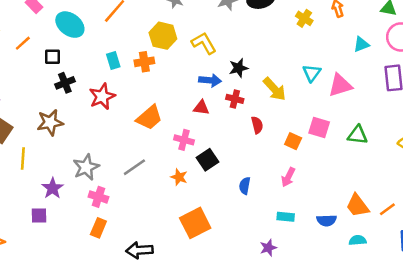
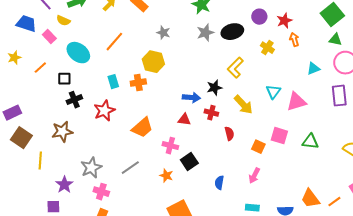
yellow L-shape: (204, 43) -> (235, 68), moved, turned -105

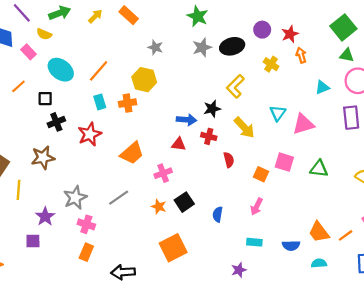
orange line: (114, 42) -> (99, 71), moved
pink cross: (170, 146) -> (163, 173), turned -35
black square: (189, 162) -> (184, 202), moved

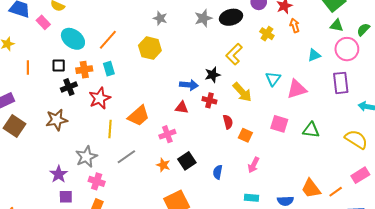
orange line: (18, 86) -> (28, 68), moved, turned -48
orange cross: (128, 103) -> (84, 70), moved
orange square: (261, 174) -> (245, 135), moved
yellow line: (18, 190) -> (110, 129), moved
purple square: (33, 241) -> (66, 197), moved

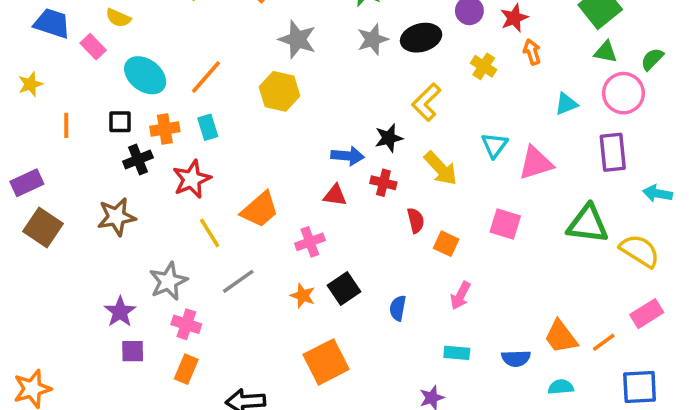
gray star: (160, 18) -> (297, 39), size x1.5
yellow line: (110, 129) -> (210, 233), turned -36
green triangle: (311, 130) -> (588, 224), moved, size x1.4

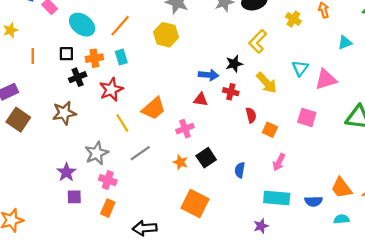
cyan rectangle: (457, 353) -> (277, 198), size x1.6
orange square: (326, 362) -> (195, 204), turned -36

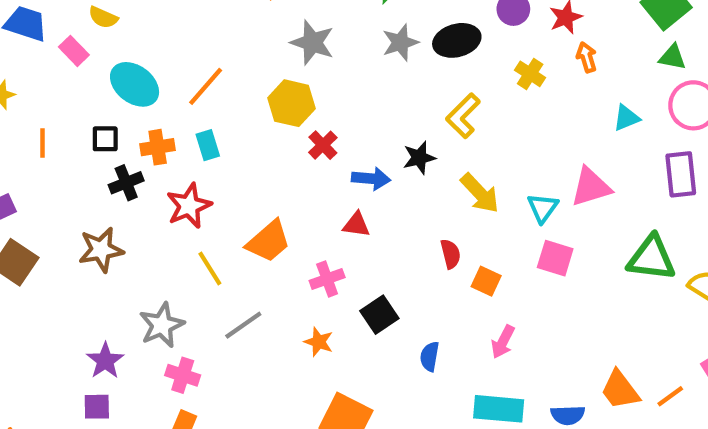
cyan triangle: (300, 68) -> (543, 208), moved
red cross: (231, 92) -> (323, 145), moved, turned 32
black square: (206, 158) -> (379, 315), moved
purple square: (74, 197) -> (97, 407), moved

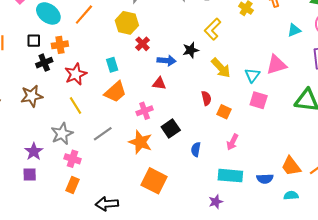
cyan rectangle: (208, 145) -> (112, 65), moved
yellow line: (210, 269) -> (76, 105), moved
orange star: (319, 342) -> (140, 142), size x1.6

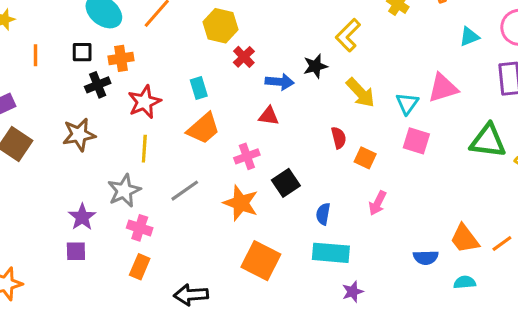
yellow line: (76, 105) -> (144, 149), turned 36
cyan rectangle: (230, 176) -> (331, 253), moved

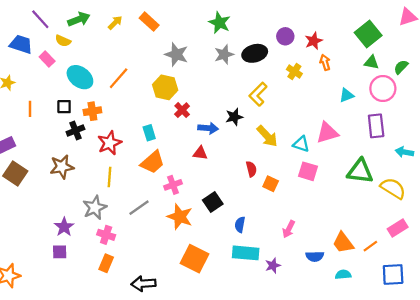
cyan triangle: (407, 104) -> (301, 144), turned -48
pink cross: (247, 156) -> (173, 185), moved
pink arrow: (378, 203) -> (289, 229), moved
purple star: (353, 292) -> (273, 265), moved

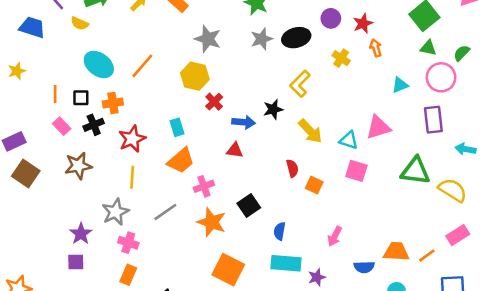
pink rectangle: (47, 59) -> (62, 126), moved
orange line: (30, 109) -> (55, 94), moved
orange trapezoid: (343, 243) -> (396, 252), turned 130

